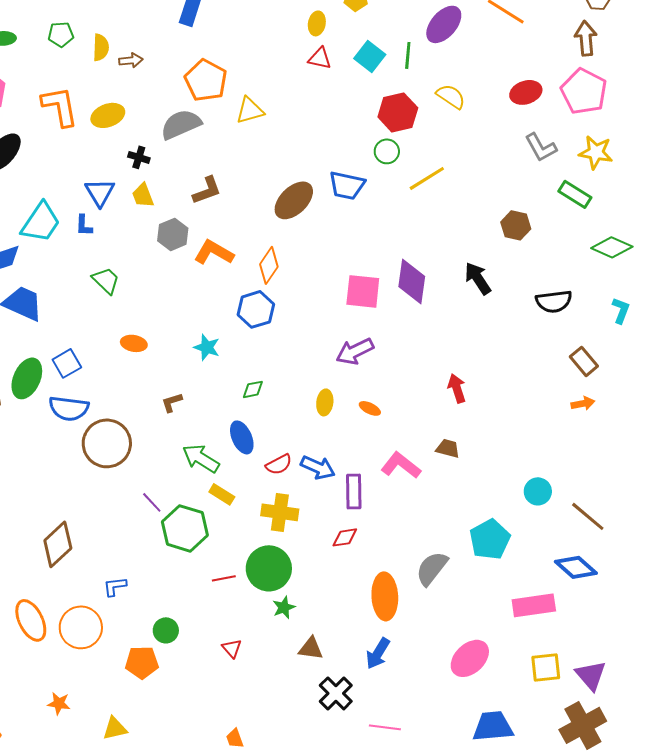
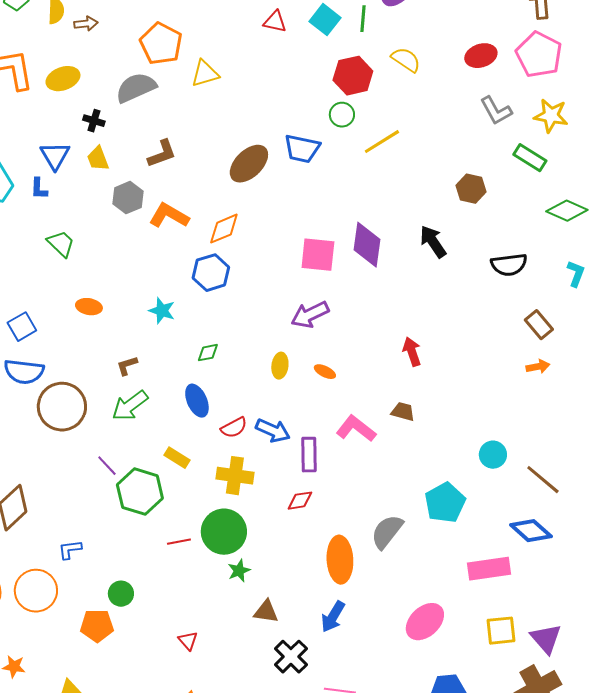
orange diamond: (269, 265) -> (224, 229), turned 33
green arrow: (201, 458) -> (130, 406), moved, turned -69
red triangle: (232, 648) -> (188, 641), moved

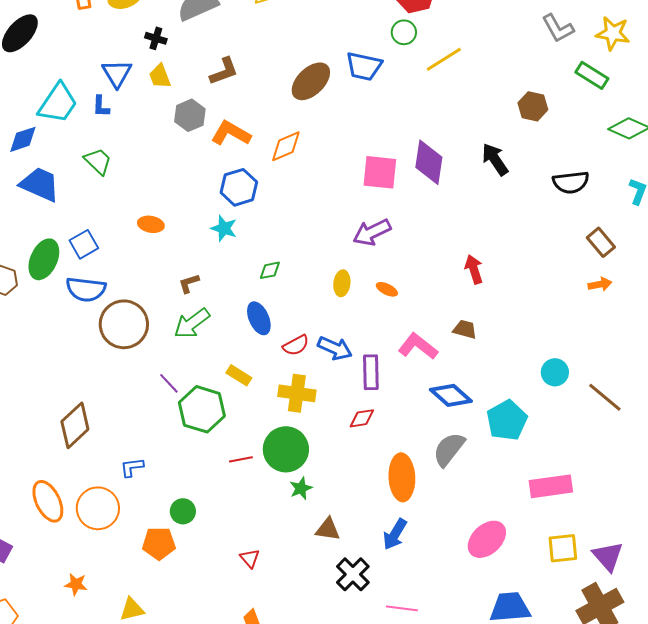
green trapezoid: (61, 244) -> (98, 161), moved
blue hexagon: (211, 273) -> (239, 187), moved
blue diamond: (531, 531) -> (451, 395), moved

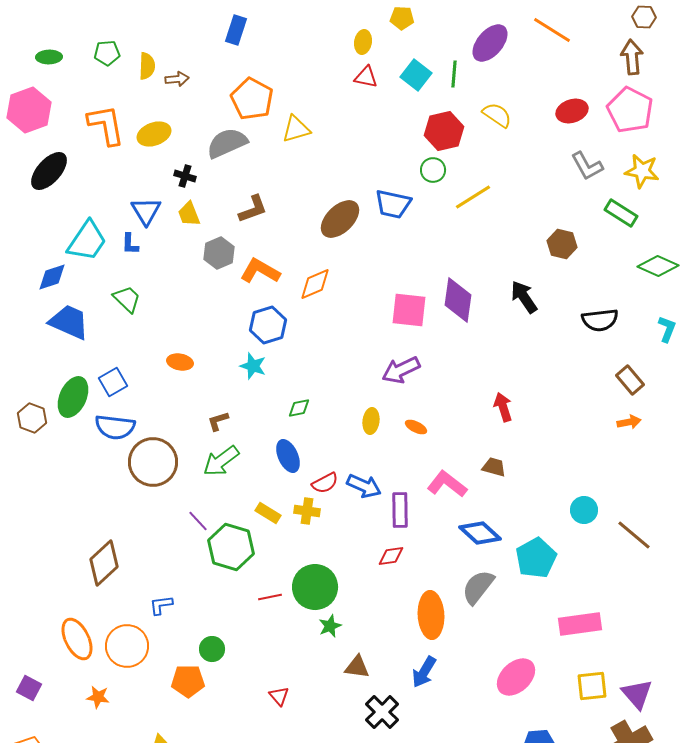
yellow cross: (297, 393) -> (307, 511), moved, size x0.7
orange star: (76, 584) -> (98, 697), moved

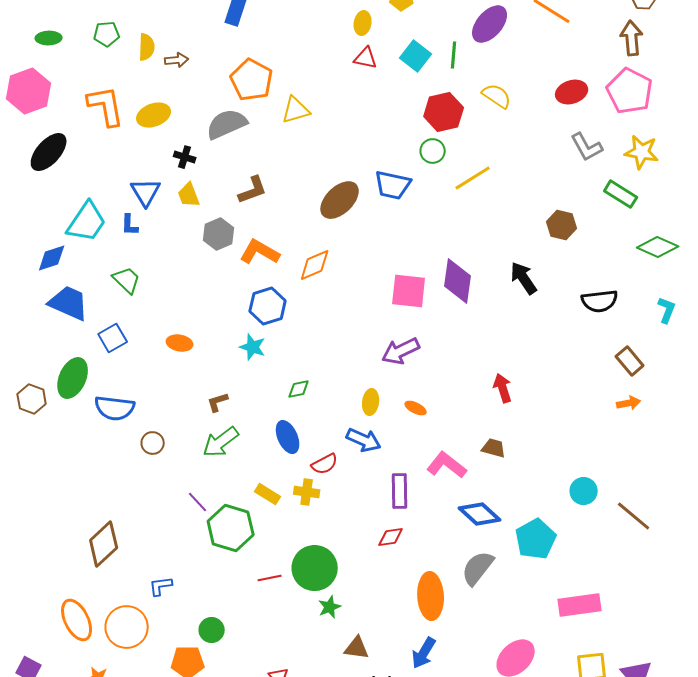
blue square: (113, 382) -> (113, 338), moved
brown circle: (153, 462) -> (153, 443), size x0.5
blue arrow: (364, 486) -> (364, 440), moved

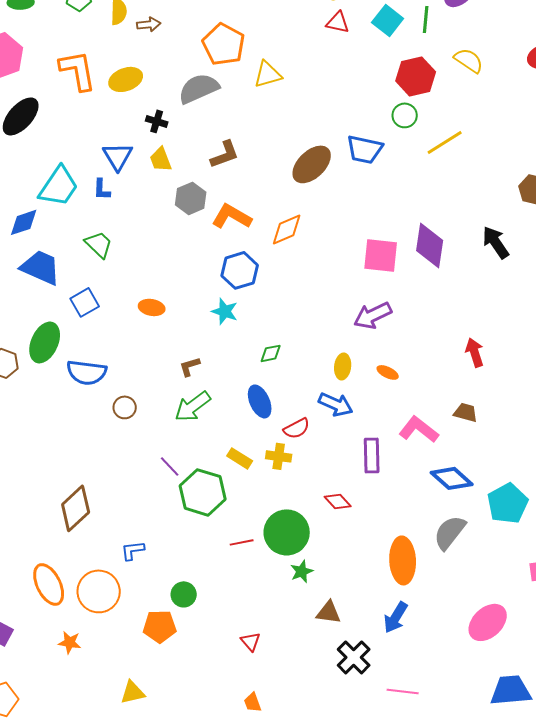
red diamond: (391, 537) -> (338, 501), moved, turned 56

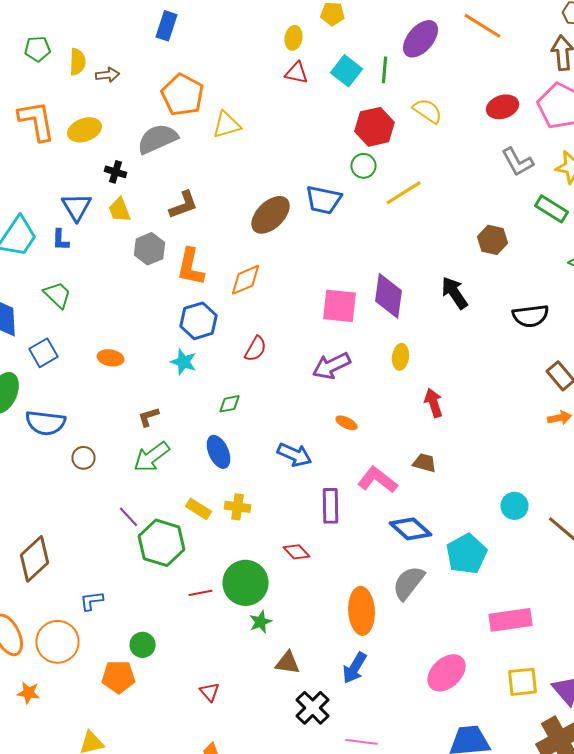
orange L-shape: (232, 216) -> (190, 267), turned -108
yellow ellipse: (343, 366) -> (400, 357), moved
red semicircle: (297, 428) -> (256, 349), moved, turned -32

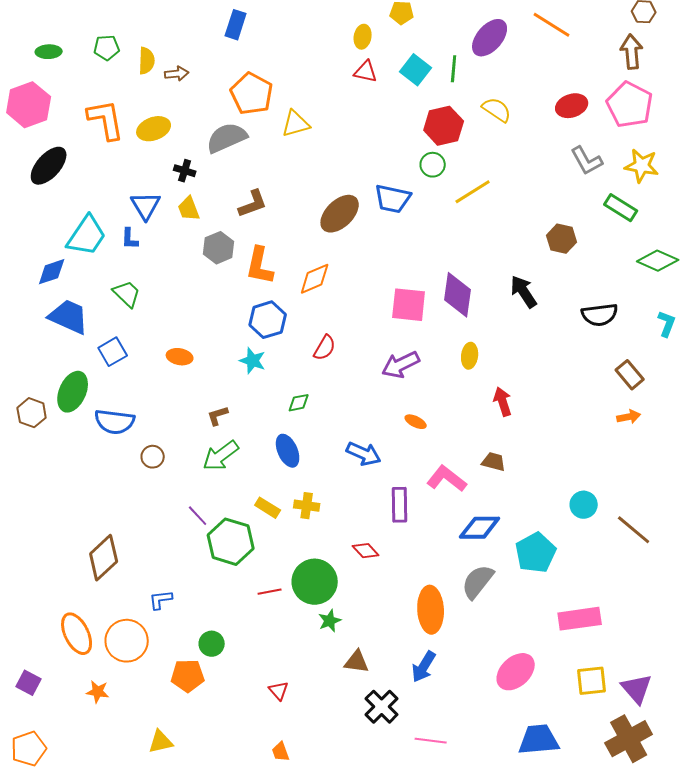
blue diamond: (410, 529) -> (480, 528), turned -42

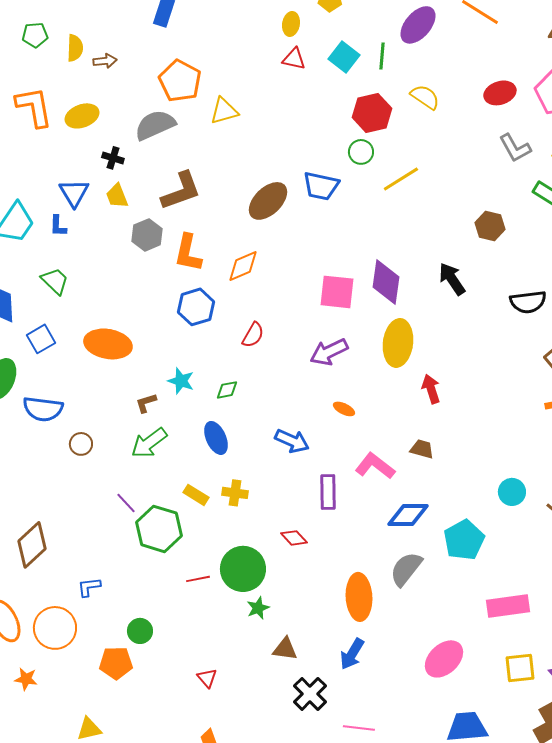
brown L-shape: (253, 204) -> (181, 191), size x1.4
yellow ellipse: (470, 356) -> (398, 343), size x1.8
orange ellipse: (180, 357) -> (108, 344), size x1.8
cyan star: (253, 361) -> (181, 381), moved

